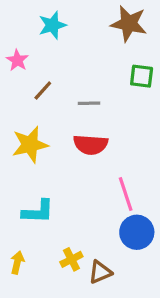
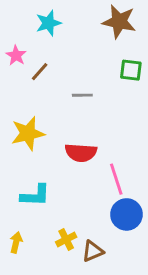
brown line: (43, 90) -> (40, 72), moved
red semicircle: (91, 145) -> (81, 153), moved

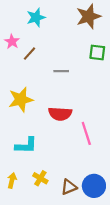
brown star: (119, 22) -> (89, 16), turned -30
blue circle: (126, 214) -> (94, 186), moved
yellow cross: (66, 239) -> (40, 178), moved, turned -32

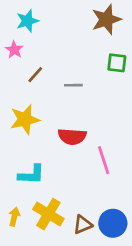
cyan star: (36, 17) -> (27, 21), moved
brown line: (29, 54) -> (35, 75), moved
yellow cross: (40, 178) -> (48, 214), size x1.6

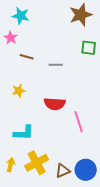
cyan star: (27, 21) -> (21, 16), turned 30
brown line: (35, 75) -> (27, 57), turned 64
yellow star: (25, 119) -> (19, 91), size x0.6
yellow cross: (48, 214) -> (37, 163), turned 30

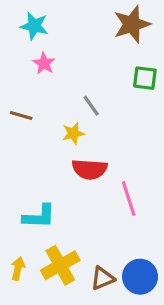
pink star: (11, 38) -> (44, 63), moved
brown line: (27, 57) -> (21, 115), moved
gray line: (56, 65) -> (91, 106), turned 56
yellow star: (19, 91) -> (73, 133), moved

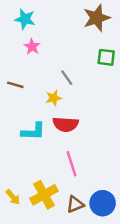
pink line: (129, 199) -> (72, 164), moved
cyan L-shape: (39, 216) -> (33, 131), moved
yellow arrow: (18, 269) -> (13, 197), turned 126

